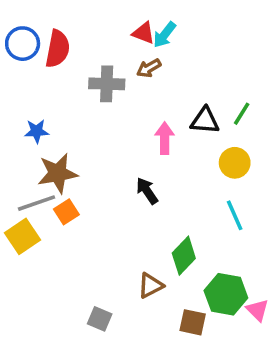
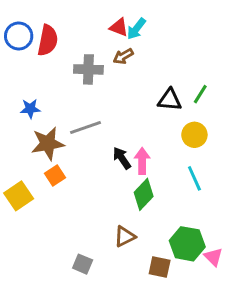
pink arrow: (165, 138) -> (142, 161), moved
gray line: (37, 203) -> (85, 128), moved
green diamond: (184, 256) -> (144, 194), moved

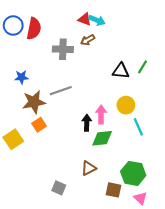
cyan arrow: (136, 29) -> (97, 20), turned -105
yellow circle: (194, 135) -> (126, 105), moved
black arrow: (122, 158) -> (87, 123), moved, turned 35
green diamond: (144, 194) -> (102, 138), turned 40
pink triangle: (213, 257) -> (140, 198), moved

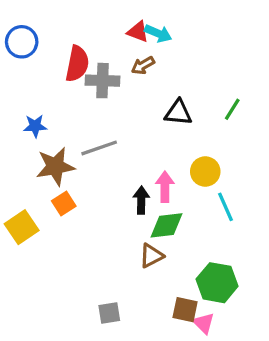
red semicircle: (34, 29) -> (77, 64), moved
black triangle: (121, 71) -> (178, 113), moved
brown triangle: (89, 168) -> (151, 256), moved
gray square: (59, 188) -> (109, 313), moved, turned -32
pink triangle: (140, 198) -> (204, 323), moved

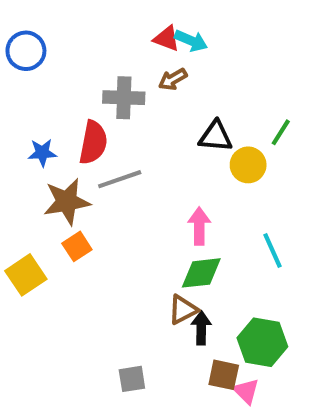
red semicircle: (77, 64) -> (93, 143), moved
yellow circle: (205, 172) -> (248, 165), moved
black arrow: (141, 200) -> (201, 328), moved

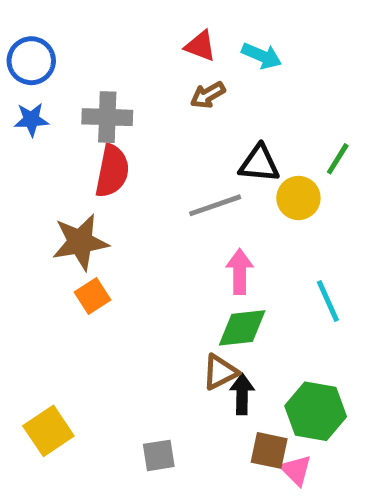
cyan arrow: (191, 41) -> (262, 56), moved
gray cross: (124, 98) -> (107, 117), moved
blue star: (42, 153) -> (31, 120), moved
gray line: (120, 179) -> (215, 205), moved
yellow square: (26, 275) -> (48, 431), moved

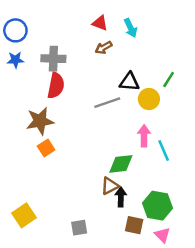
cyan arrow: (262, 56) -> (131, 28), turned 42
pink arrow: (240, 272) -> (144, 136), moved
pink triangle: (296, 470) -> (162, 235), moved

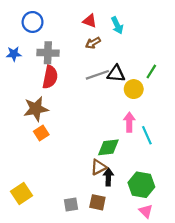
blue circle: (15, 30) -> (33, 22), moved
gray line: (107, 103) -> (97, 75), moved
brown square: (134, 225) -> (97, 202), moved

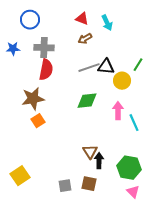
green diamond: (108, 147) -> (87, 101), moved
brown triangle: (98, 167) -> (90, 152), turned -35

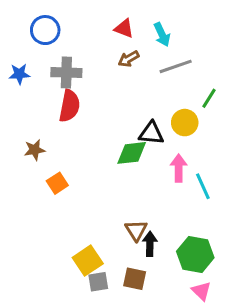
black triangle: (106, 67) -> (151, 133), moved
gray line: (89, 68) -> (176, 66), moved
brown star: (33, 99) -> (35, 150), moved, size x0.6
yellow square: (20, 176) -> (88, 261), moved

